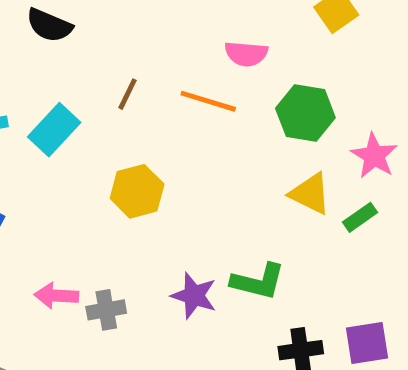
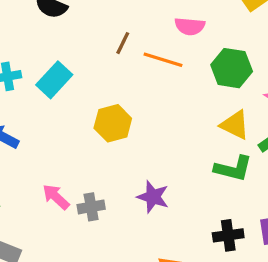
brown line: (128, 94) -> (123, 43), moved
green L-shape: (258, 281) -> (233, 168), moved
pink arrow: (56, 296) -> (56, 197), turned 40

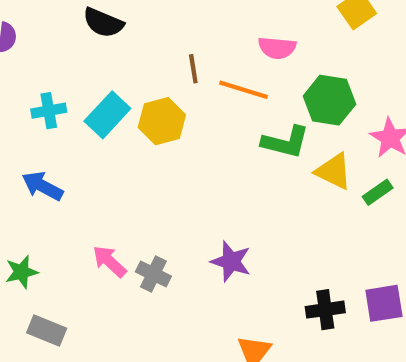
brown line: (123, 43) -> (193, 69), turned -35
yellow hexagon: (113, 123) -> (162, 121), moved
green L-shape: (233, 168) -> (285, 142), moved
gray cross: (91, 207) -> (153, 274), turned 36

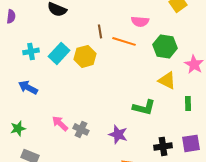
green L-shape: (285, 142) -> (144, 107), moved
green rectangle: (378, 192) -> (188, 103), moved, turned -56
purple star: (231, 261) -> (118, 134), moved

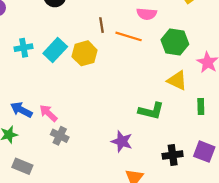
blue arrow: (28, 87) -> (21, 110), moved
pink arrow: (60, 123) -> (48, 113), moved
gray cross: (81, 129) -> (60, 136), moved
purple square: (191, 143) -> (204, 152), turned 30

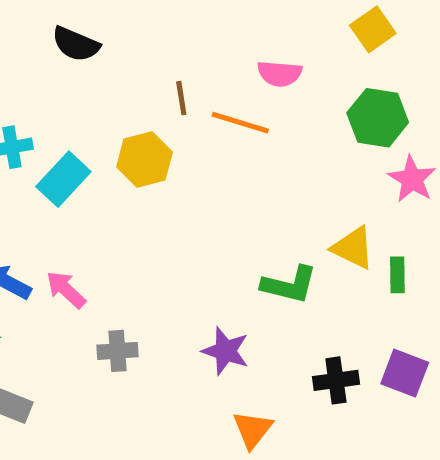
green hexagon: (175, 42) -> (378, 118), moved
cyan rectangle: (55, 50) -> (63, 179), moved
yellow triangle: (177, 80) -> (353, 248), moved
gray cross: (60, 136) -> (117, 351), moved, turned -30

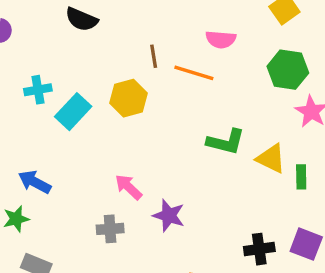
green L-shape: (289, 285) -> (226, 142), moved
pink arrow: (66, 290) -> (128, 187), moved
purple star: (225, 351) -> (169, 215), moved

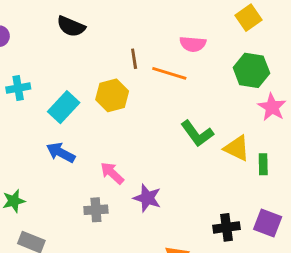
cyan cross: (38, 90) -> (18, 88), moved
green L-shape: (226, 142) -> (197, 134), turned 40
blue arrow: (35, 182) -> (61, 153), moved

